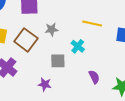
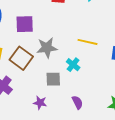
gray star: (52, 29) -> (47, 48), size x1.5
purple semicircle: (94, 77) -> (77, 102), moved

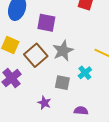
gray star: (47, 48) -> (63, 51), turned -30
purple semicircle: (77, 102) -> (81, 111), turned -72

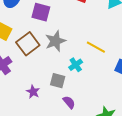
gray square: (62, 83) -> (58, 81), moved
purple semicircle: (81, 111) -> (69, 102), turned 40

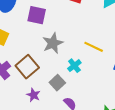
brown square: (28, 44) -> (27, 67), moved
gray square: (58, 81) -> (57, 83), turned 35

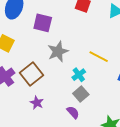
gray square: (57, 83) -> (81, 94), moved

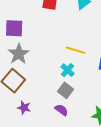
gray star: (58, 52) -> (19, 54), moved
cyan cross: (79, 75) -> (68, 70), moved

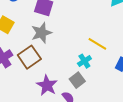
purple star: (24, 108) -> (47, 85), moved, size x1.5

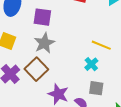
gray square: (77, 80) -> (96, 88), moved, turned -35

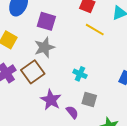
yellow line: (101, 45) -> (95, 30), moved
cyan cross: (91, 64) -> (80, 74), moved, turned -32

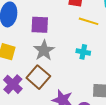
cyan cross: (80, 74) -> (83, 52), moved

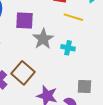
gray star: (44, 50) -> (43, 39), moved

